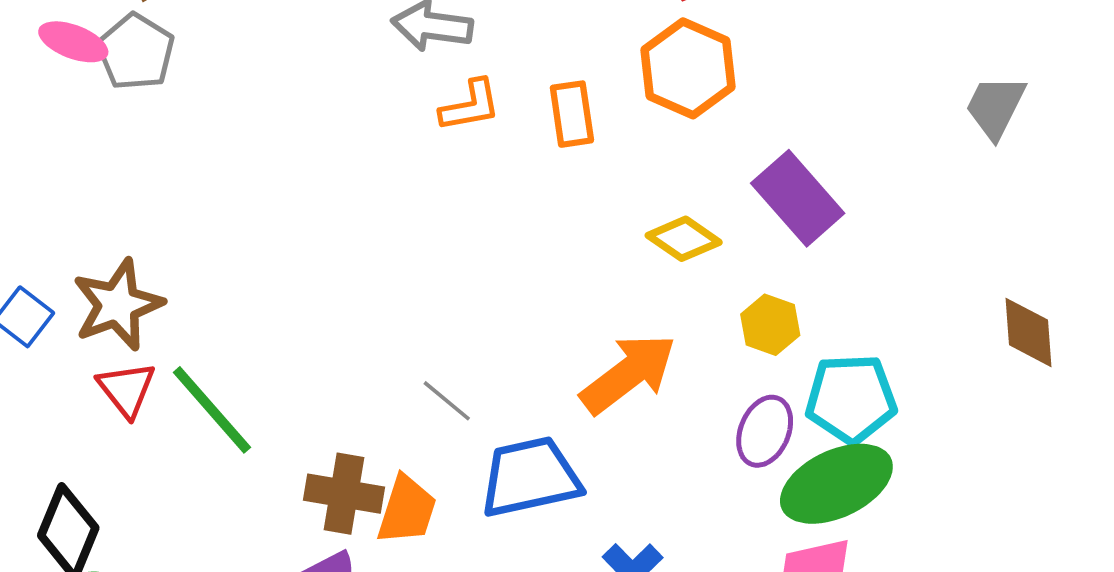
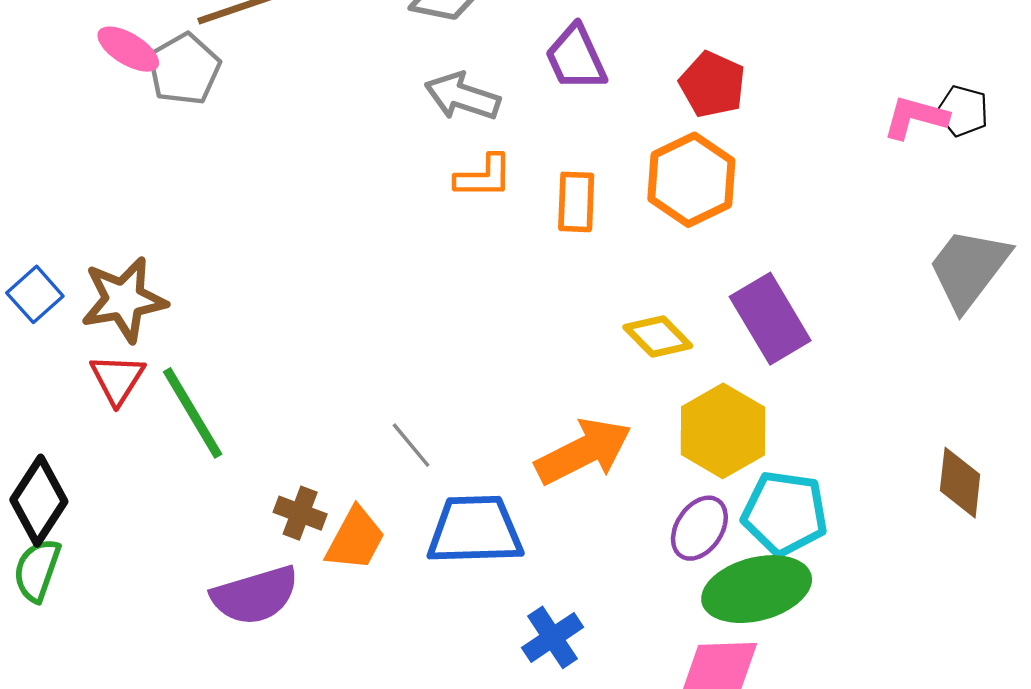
gray trapezoid: (995, 107) -> (969, 268), size x1.4
yellow hexagon: (770, 325) -> (723, 431), size x1.6
brown cross: (344, 494) -> (300, 513), size x0.7

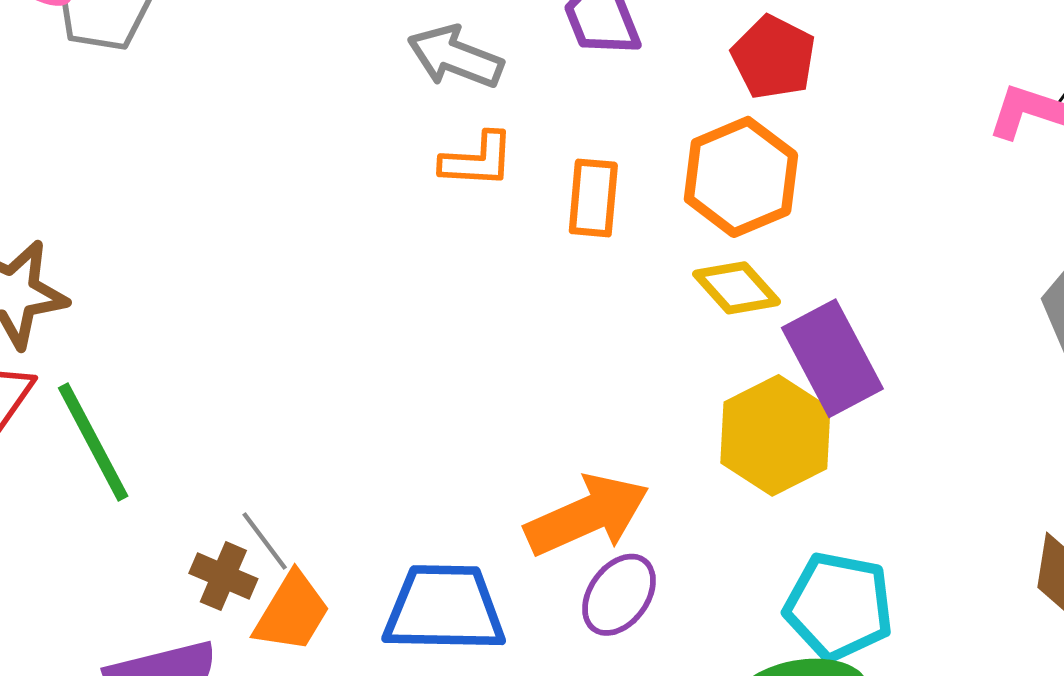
yellow diamond: (658, 336) -> (737, 288), moved
yellow hexagon: (723, 431) -> (775, 435), moved
gray line: (411, 445) -> (265, 541), moved
purple ellipse: (699, 528) -> (619, 595), moved

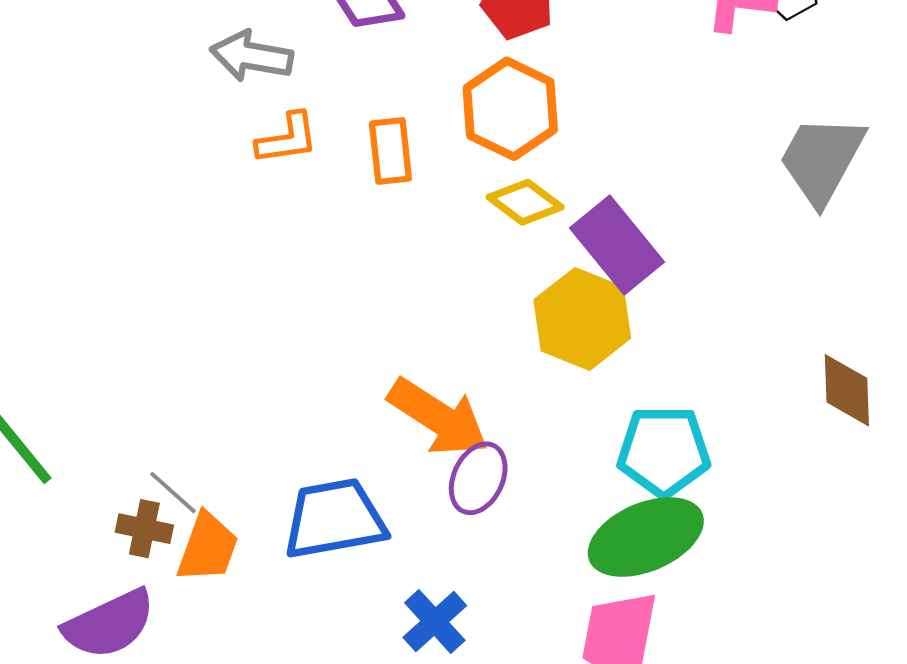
orange arrow: (587, 515) -> (438, 417), turned 68

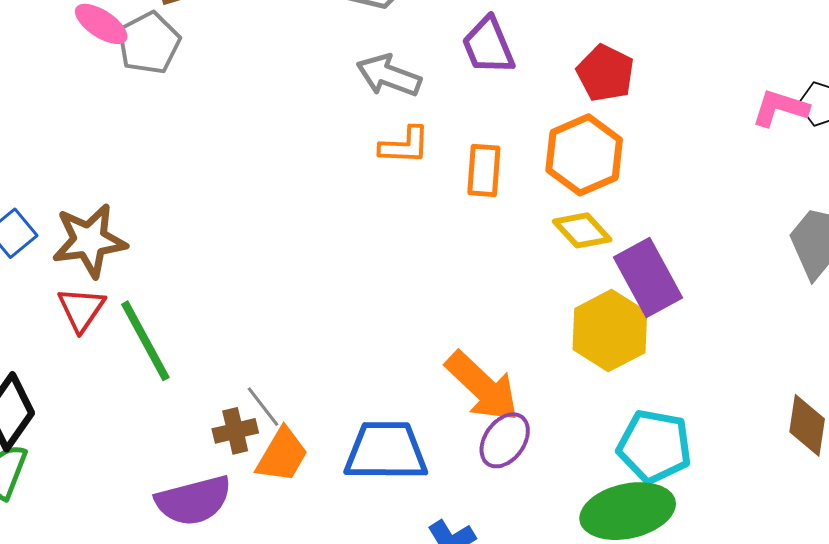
brown cross: (144, 529) -> (235, 431), turned -36

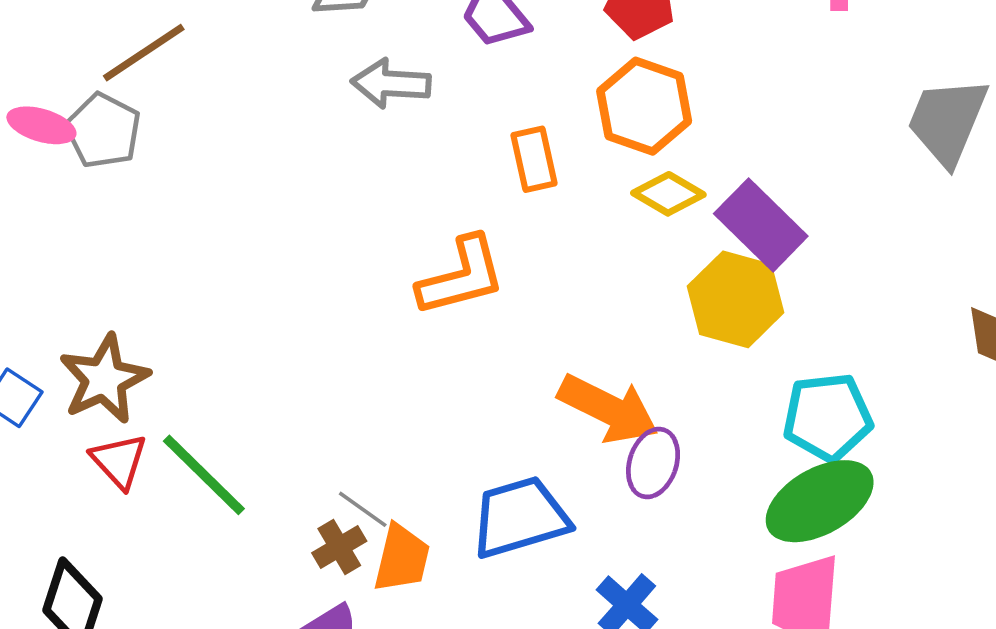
orange L-shape: (405, 146) -> (462, 276), moved, size x1.5

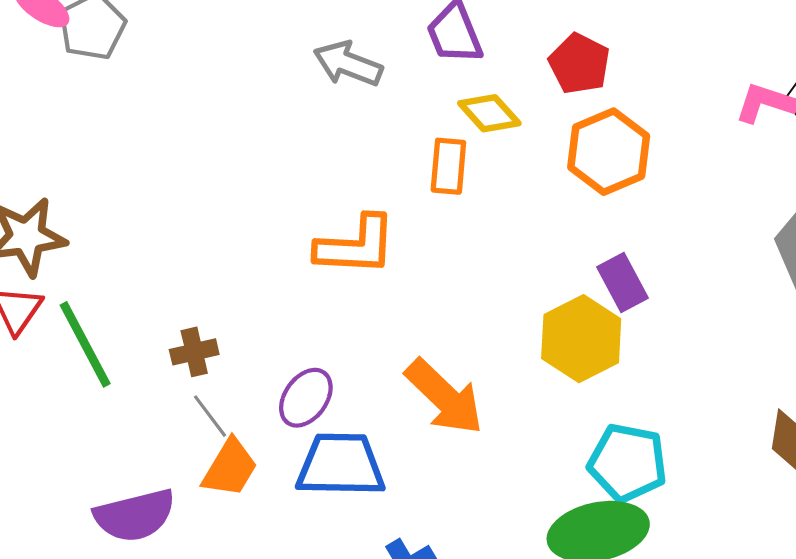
orange hexagon: (644, 106) -> (609, 152), moved
yellow diamond: (668, 194) -> (489, 113), moved
purple rectangle: (761, 225) -> (623, 282), size x0.7
purple ellipse: (653, 463) -> (306, 398), moved
brown cross: (339, 547) -> (194, 352), moved

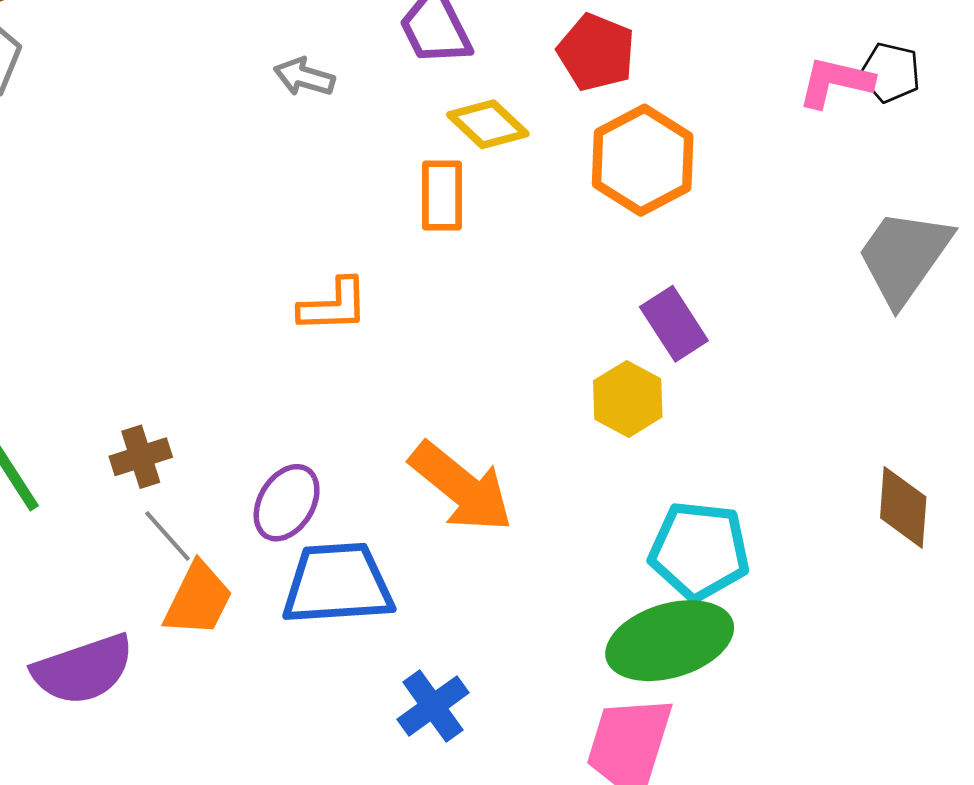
gray arrow: (348, 64) -> (304, 77), size x0.7
orange L-shape: (356, 246) -> (334, 305), size x0.7
yellow hexagon: (581, 339) -> (628, 399), size x0.7

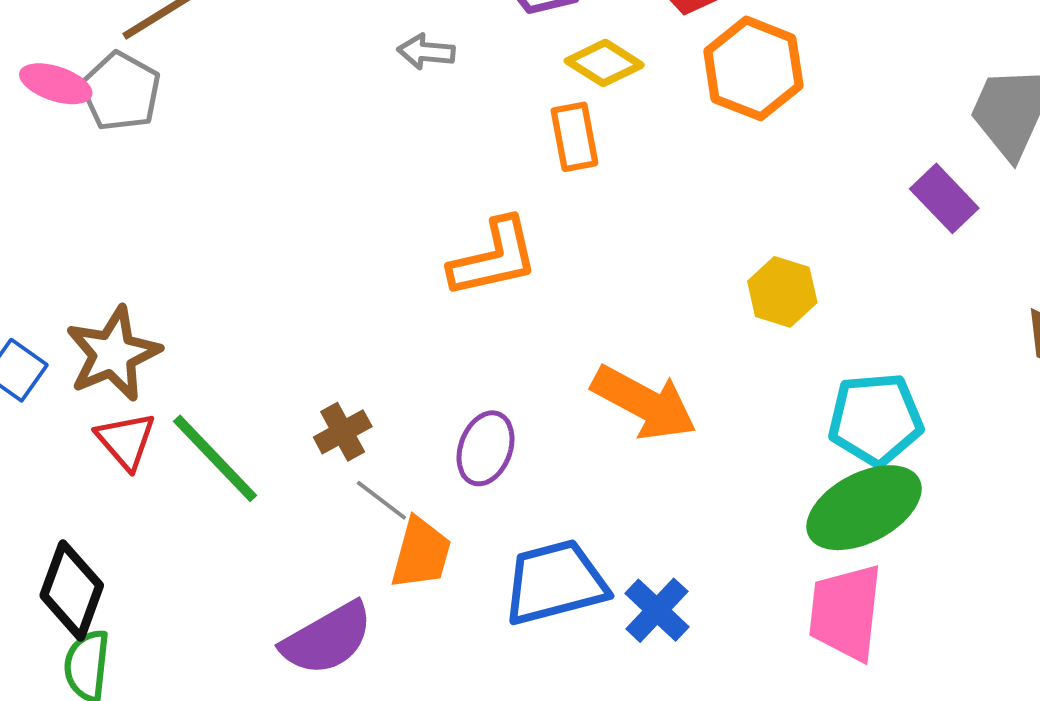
orange L-shape: (334, 305) -> (494, 258), size x1.4
purple rectangle: (674, 324) -> (944, 198), moved
blue trapezoid: (338, 584) -> (555, 582), moved

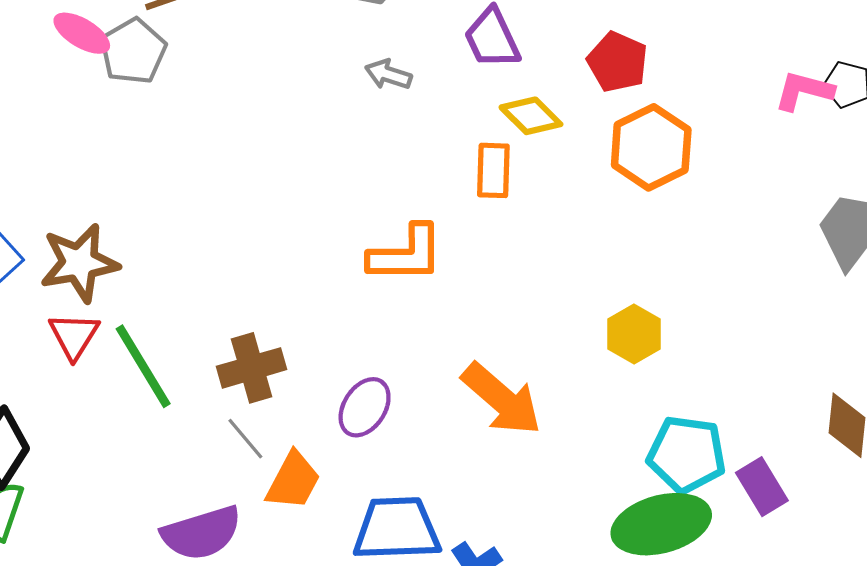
purple rectangle: (944, 198) -> (762, 487), moved
brown cross: (343, 432) -> (252, 368), size x1.4
gray line: (381, 500) -> (245, 439), moved

